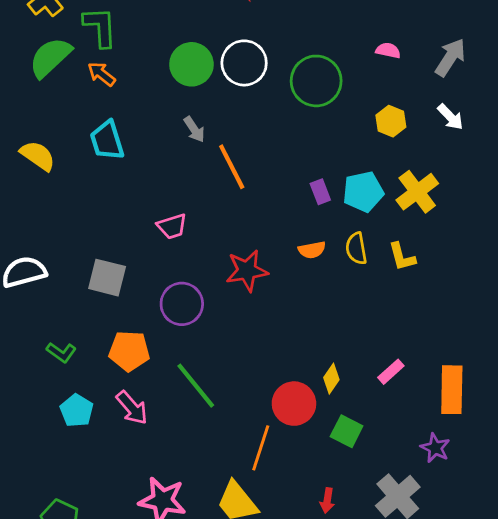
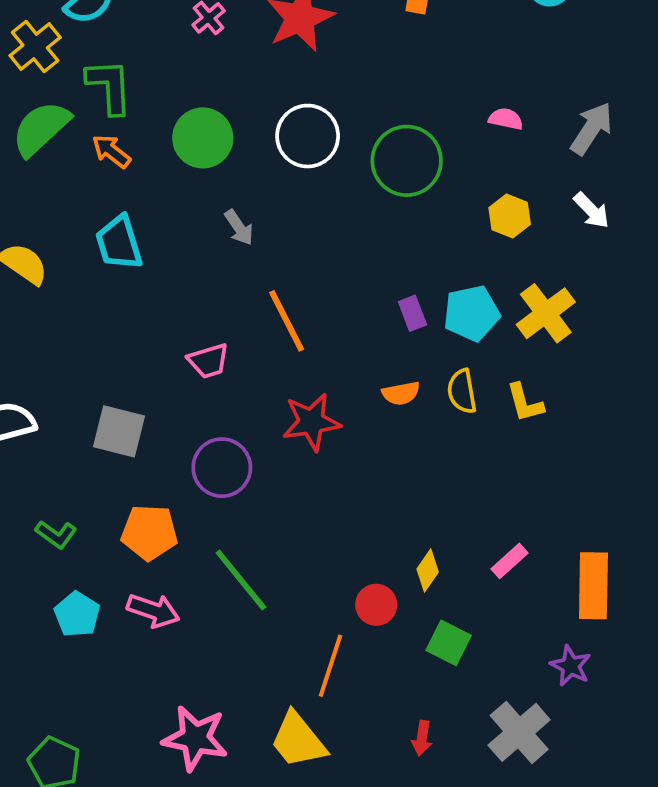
green circle: (191, 64) -> (203, 138), moved
orange line: (232, 167) -> (287, 321), moved
red circle: (294, 404) -> (376, 605), size x0.7
pink arrow: (132, 408) -> (153, 610), turned -30

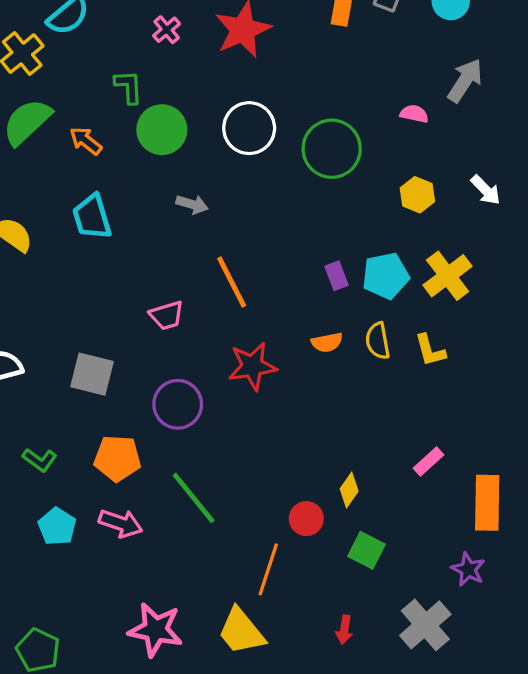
green L-shape: (109, 86) -> (129, 87), moved, size x0.7
gray arrow: (592, 128) -> (465, 80), moved
gray arrow: (239, 227) -> (192, 204), turned -40
pink rectangle: (510, 561) -> (428, 461), moved

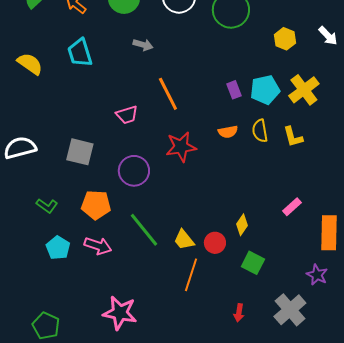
yellow trapezoid: (241, 631) -> (184, 240), moved, size x0.7

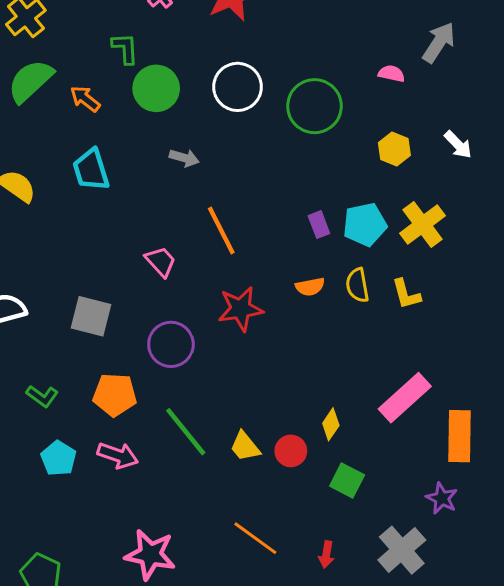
pink trapezoid: (127, 115) -> (161, 262), turned -115
pink rectangle: (292, 207) -> (405, 398), size x1.8
orange line: (191, 275) -> (255, 538), moved, turned -72

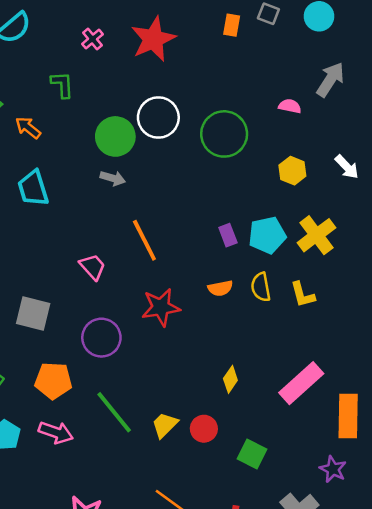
green circle: (156, 88) -> (115, 136), moved
yellow diamond: (331, 424) -> (230, 379), moved
yellow trapezoid: (245, 446) -> (165, 425), turned 84

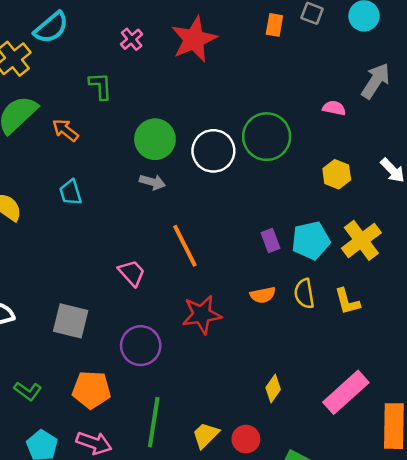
white circle: (158, 118) -> (213, 151), moved
cyan trapezoid: (33, 188) -> (71, 192), size x0.7
green line: (114, 412) -> (154, 422), turned 48

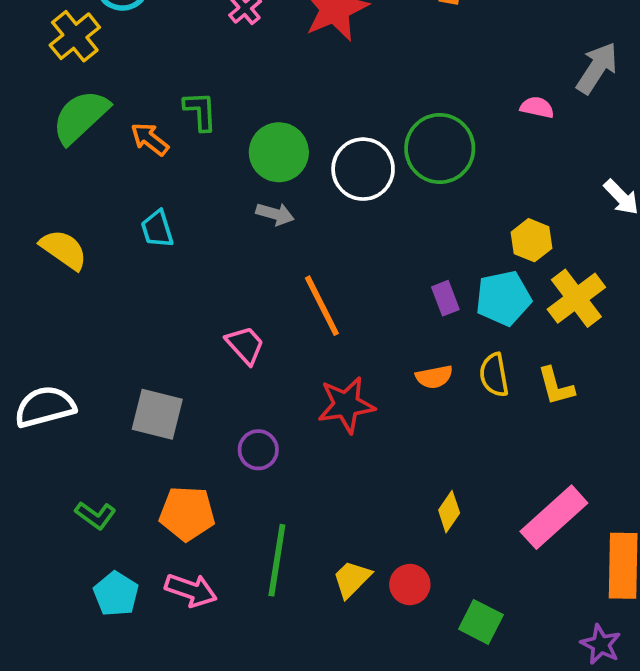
green L-shape: (100, 86) -> (200, 111), moved
yellow hexagon: (337, 174) -> (531, 240), moved
purple circle: (141, 346) -> (258, 450), size x0.7

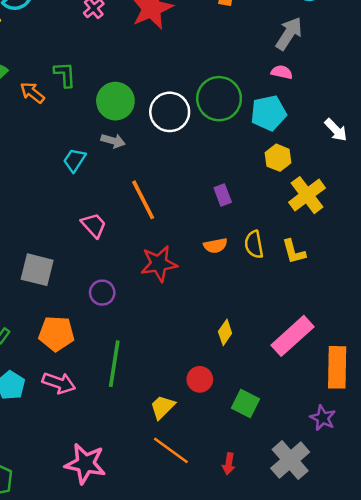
gray arrow: (597, 68) -> (289, 34), moved
cyan trapezoid: (157, 229) -> (74, 160), moved, turned 50
cyan pentagon: (503, 298) -> (268, 113), moved
yellow trapezoid: (352, 579) -> (162, 407), moved

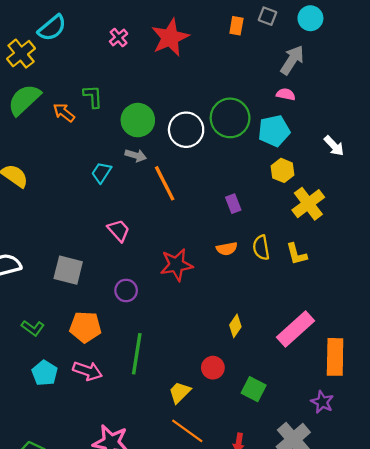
orange line: (143, 200) -> (165, 183), moved

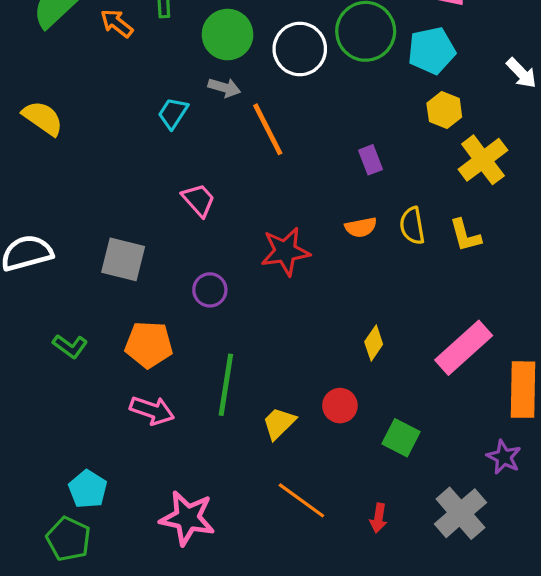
cyan pentagon: (45, 373) -> (88, 489), moved
yellow trapezoid: (180, 392) -> (279, 423), moved

